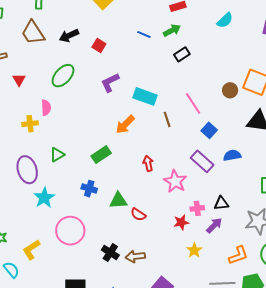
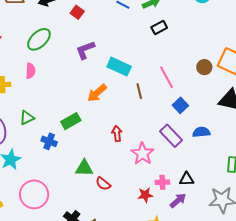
pink semicircle: (46, 108) -> (31, 71), moved
blue cross: (89, 189) -> (49, 141), moved

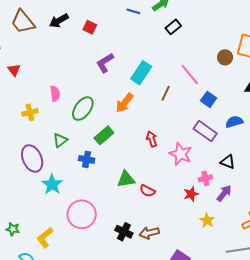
green ellipse: (39, 39) -> (83, 109), moved
cyan rectangle: (119, 67) -> (141, 73), turned -70
brown line: (139, 91) -> (166, 93), turned 49
black triangle: (187, 179) -> (228, 162), moved, turned 35

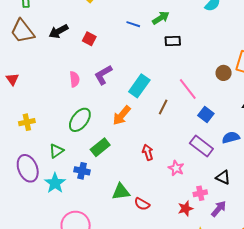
black rectangle: (173, 27) -> (173, 41), turned 35
pink semicircle: (55, 94) -> (75, 79), moved
pink star: (181, 154) -> (176, 168), size x0.7
cyan star: (52, 184) -> (55, 183), moved

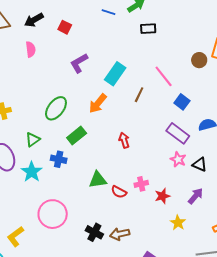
pink semicircle: (75, 79) -> (31, 49), moved
pink star: (176, 168) -> (178, 159), moved
pink cross: (200, 193) -> (141, 184), moved

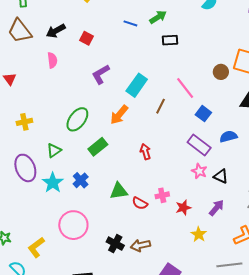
blue cross: (59, 159) -> (81, 180), moved, turned 35

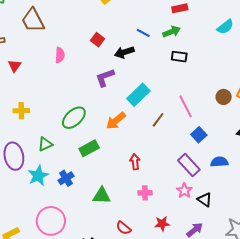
black arrow: (56, 31) -> (124, 52), moved
pink cross: (162, 195) -> (145, 193), moved
red semicircle: (140, 203) -> (124, 228), moved

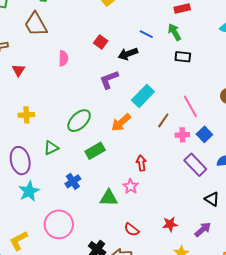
green arrow: (172, 32) -> (174, 32), turned -96
cyan star: (38, 176) -> (29, 191), moved
pink star: (184, 191) -> (131, 186), moved
pink cross: (145, 193) -> (182, 135), moved

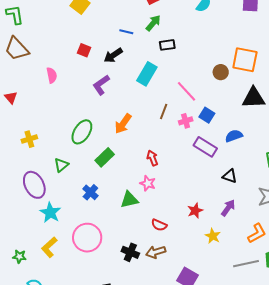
green arrow: (174, 32) -> (153, 23), turned 84
cyan rectangle: (143, 96) -> (147, 74), moved
yellow L-shape: (19, 241) -> (49, 247), moved

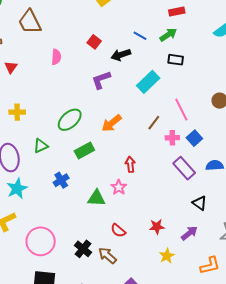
pink circle: (87, 238) -> (41, 241), moved
brown arrow: (156, 252) -> (107, 256), turned 42

